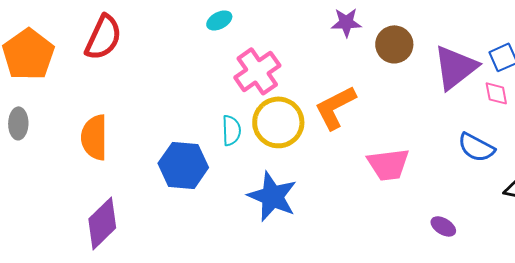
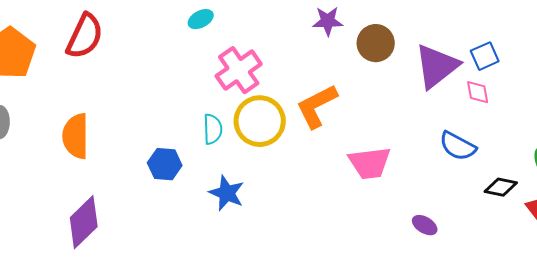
blue hexagon: (183, 165) -> (165, 164), size x0.7
blue star: (272, 196) -> (227, 193), moved, size x0.7

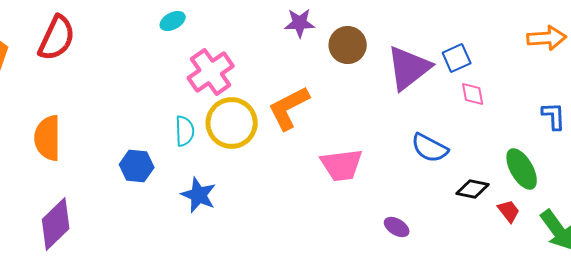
pink diamond: (478, 92) -> (473, 94), moved

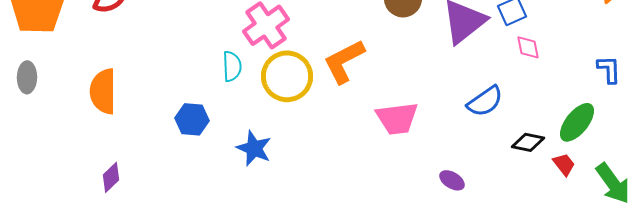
cyan semicircle: (185, 131) -> (232, 66), moved
blue semicircle: (430, 148) -> (485, 101), turned -63
green ellipse: (522, 169) -> (577, 122), turned 69
purple diamond: (56, 224) -> (111, 177), size x0.6

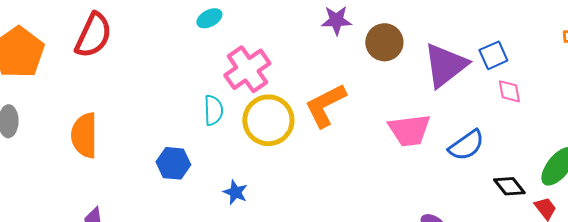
pink trapezoid: (397, 118) -> (409, 130), moved
black diamond: (528, 142) -> (509, 186), turned 40
blue star: (254, 148) -> (235, 192), size x0.7

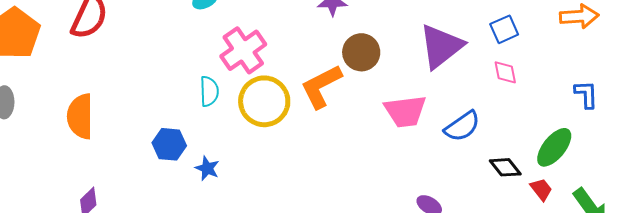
brown circle: (384, 42) -> (361, 52), moved
blue square: (493, 55) -> (504, 29), moved
blue star: (235, 192) -> (207, 168), moved

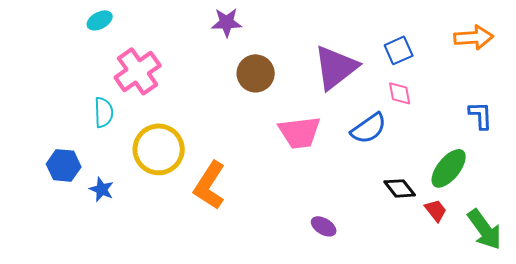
orange L-shape: (321, 86) -> (210, 185), moved, turned -30
yellow circle: (264, 101) -> (159, 149), moved
blue semicircle: (462, 126) -> (369, 128), moved

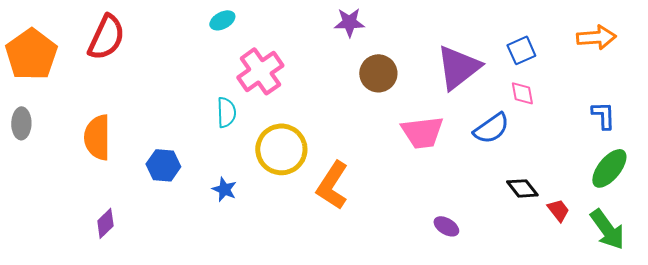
blue hexagon: (64, 165) -> (163, 165), moved
green ellipse: (449, 168) -> (609, 168), moved

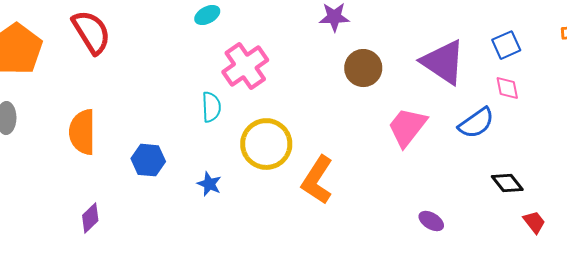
red semicircle: (106, 37) -> (91, 32), turned -57
purple triangle: (458, 67) -> (443, 62), turned -48
pink trapezoid: (422, 132) -> (407, 127), turned 135
red trapezoid: (558, 210) -> (534, 222), moved

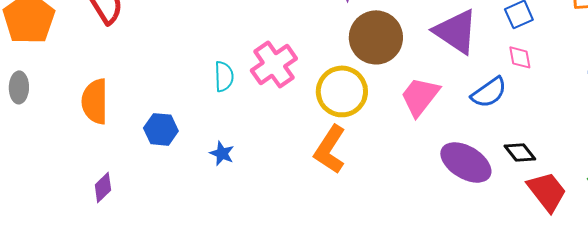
pink cross: (245, 66) -> (274, 64), moved
brown circle: (363, 68) -> (376, 37), size x1.4
yellow circle: (266, 144) -> (342, 91), moved
purple ellipse: (431, 221) -> (466, 162), moved, size x2.0
red trapezoid: (534, 222) -> (547, 191), size x1.8

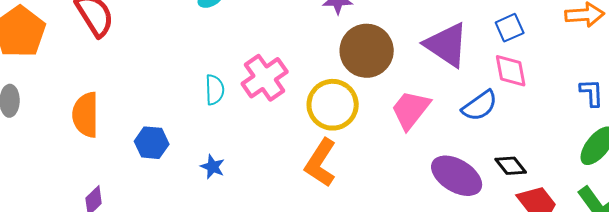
pink diamond: (520, 57) -> (511, 71), size x1.4

